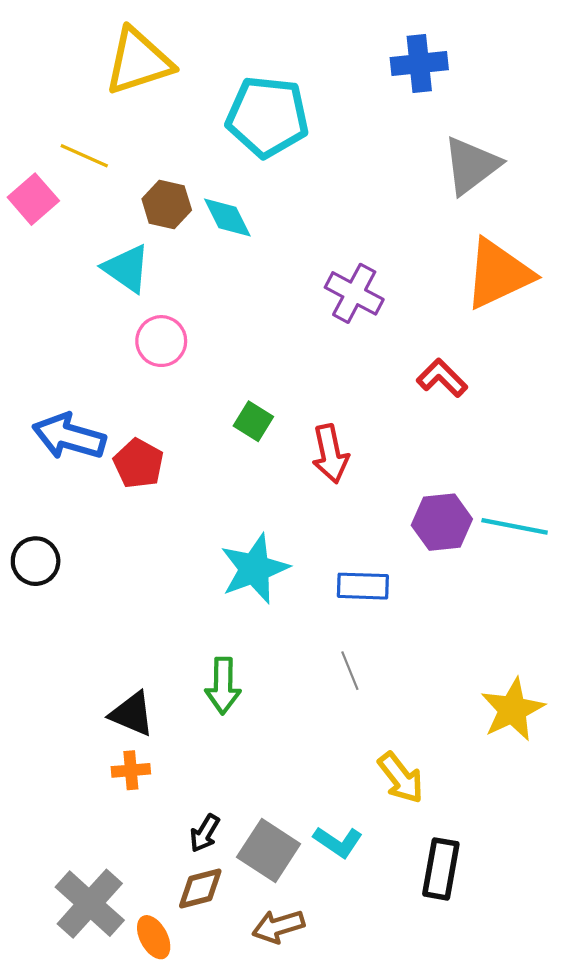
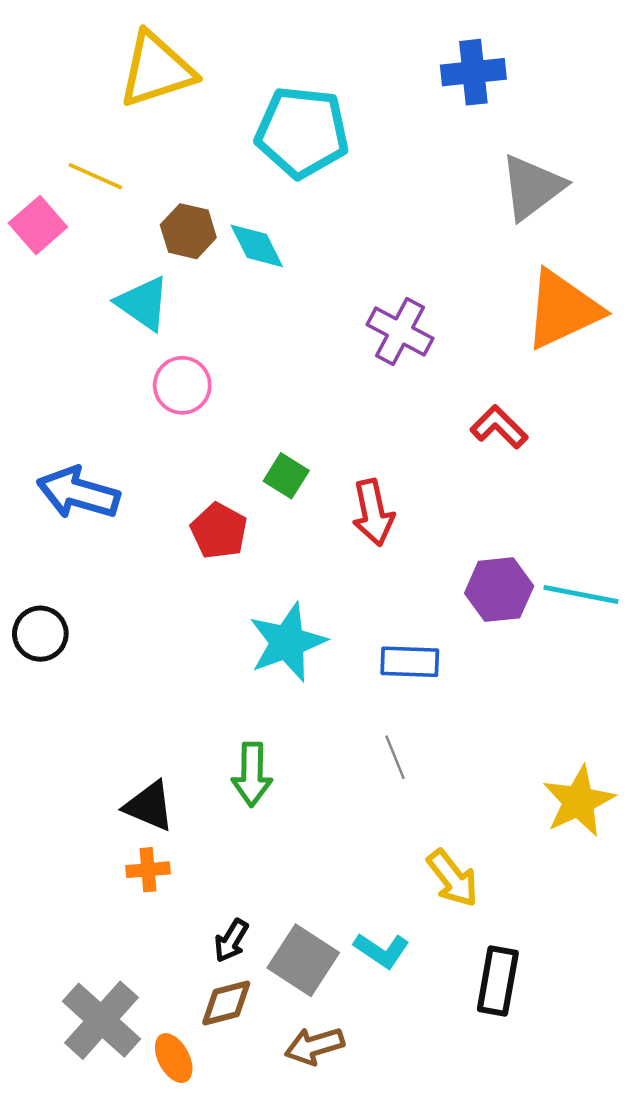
red pentagon: (138, 464) -> (219, 531), moved

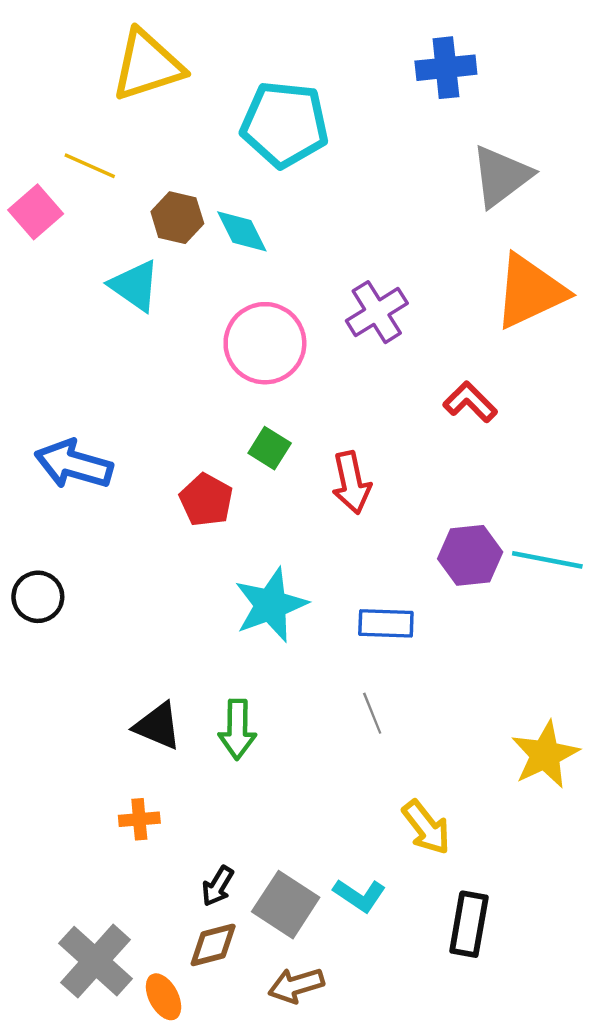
purple cross: (400, 331) -> (377, 312), turned 30
pink circle: (182, 385) -> (265, 343), moved, size x1.5
black triangle: (149, 806) -> (158, 726), moved

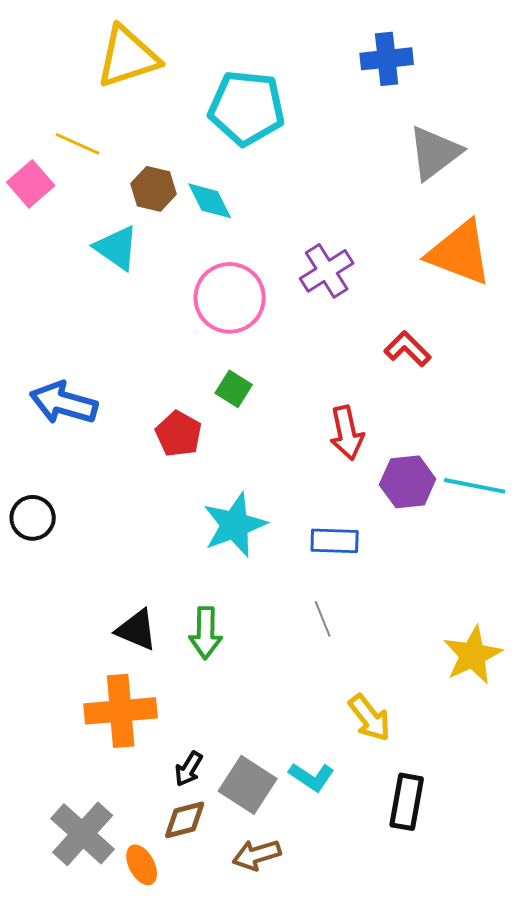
orange triangle: (530, 291) -> (460, 253), turned 46
red arrow: (351, 483) -> (347, 433), moved
orange cross: (139, 819) -> (121, 711), size x2.0

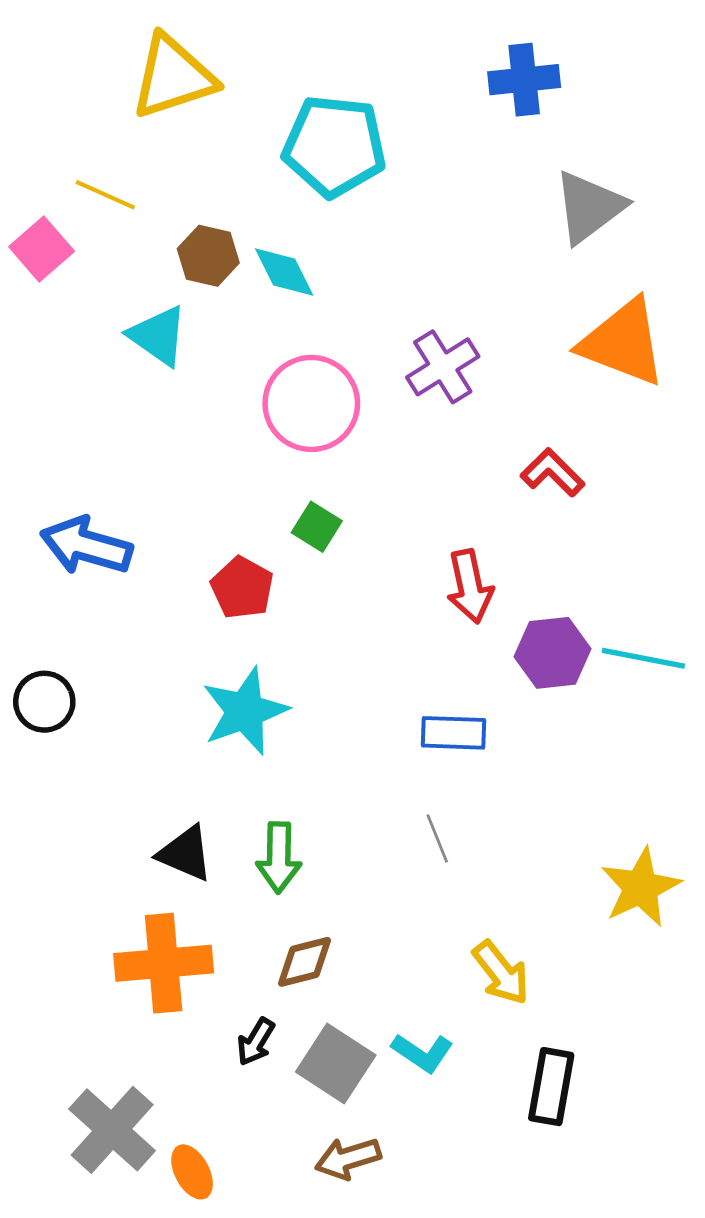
cyan star: (235, 525) -> (245, 711), moved
brown diamond: (185, 820) -> (305, 962), moved

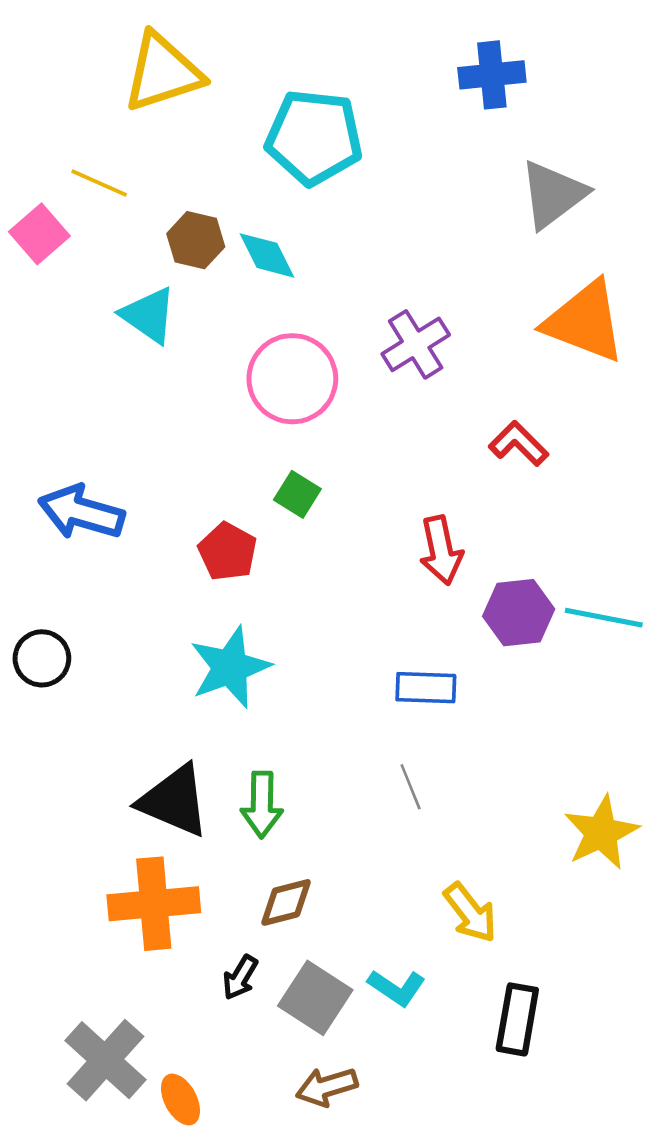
black triangle: (185, 853) -> (174, 801), size x1.4

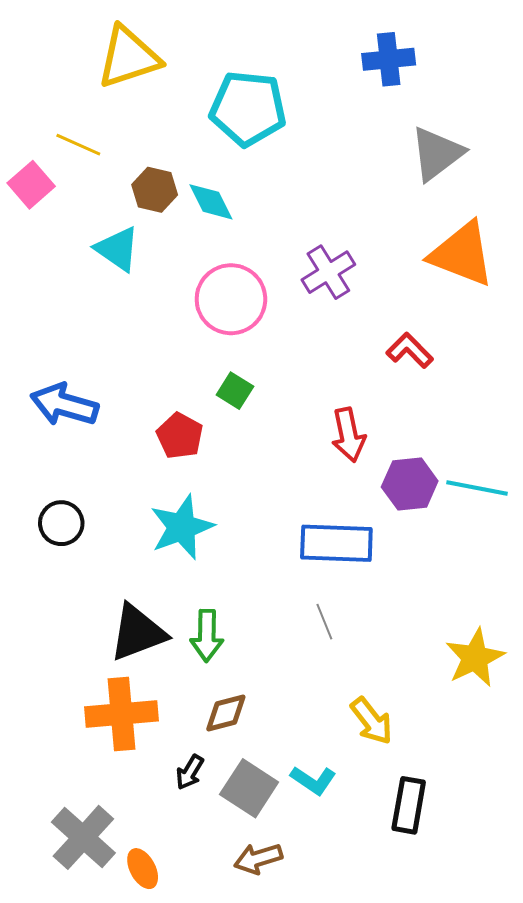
black circle: (42, 658) -> (61, 523), moved
blue rectangle: (426, 688) -> (336, 543), size x1.5
black triangle: (174, 801) -> (138, 633), turned -44

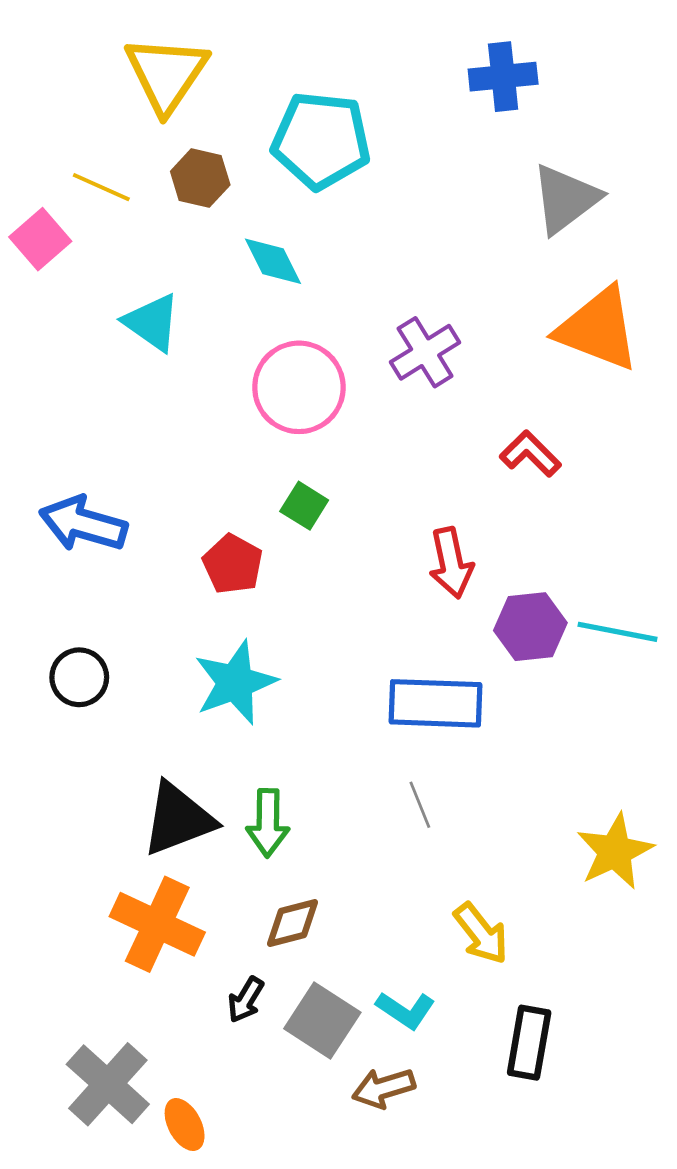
yellow triangle: (129, 57) -> (166, 74), turned -38
brown hexagon: (155, 190) -> (200, 178), moved
orange cross: (122, 714) -> (157, 924), turned 30
brown arrow: (258, 859) -> (383, 1088), moved

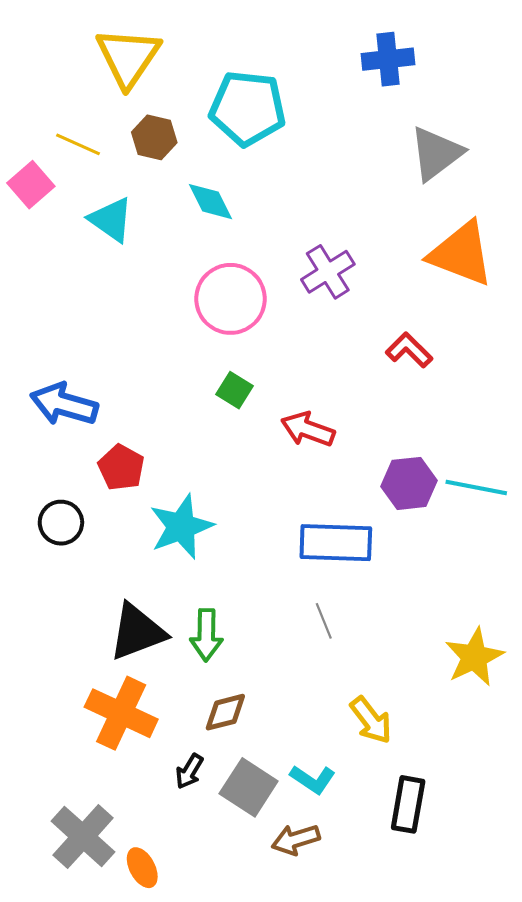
cyan triangle: (152, 322) -> (111, 220), moved
red arrow: (451, 563) -> (308, 429), moved, turned 122
red pentagon: (233, 564) -> (121, 467), moved

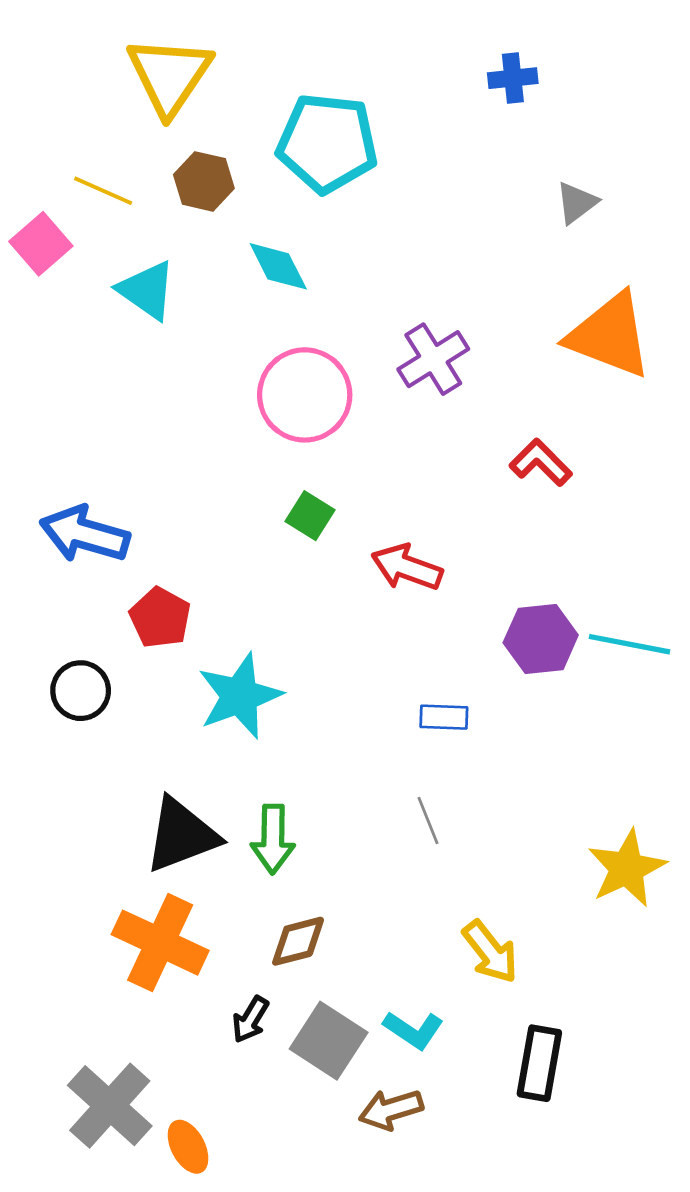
blue cross: (388, 59) -> (513, 78), size x0.7
gray triangle: (436, 153) -> (576, 203), size x0.6
blue rectangle: (336, 543) -> (444, 717), size x0.5

